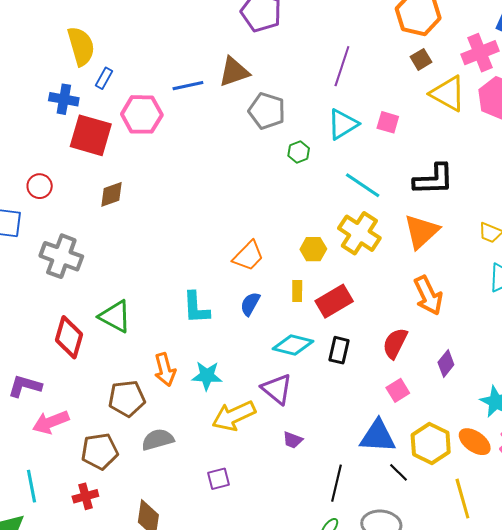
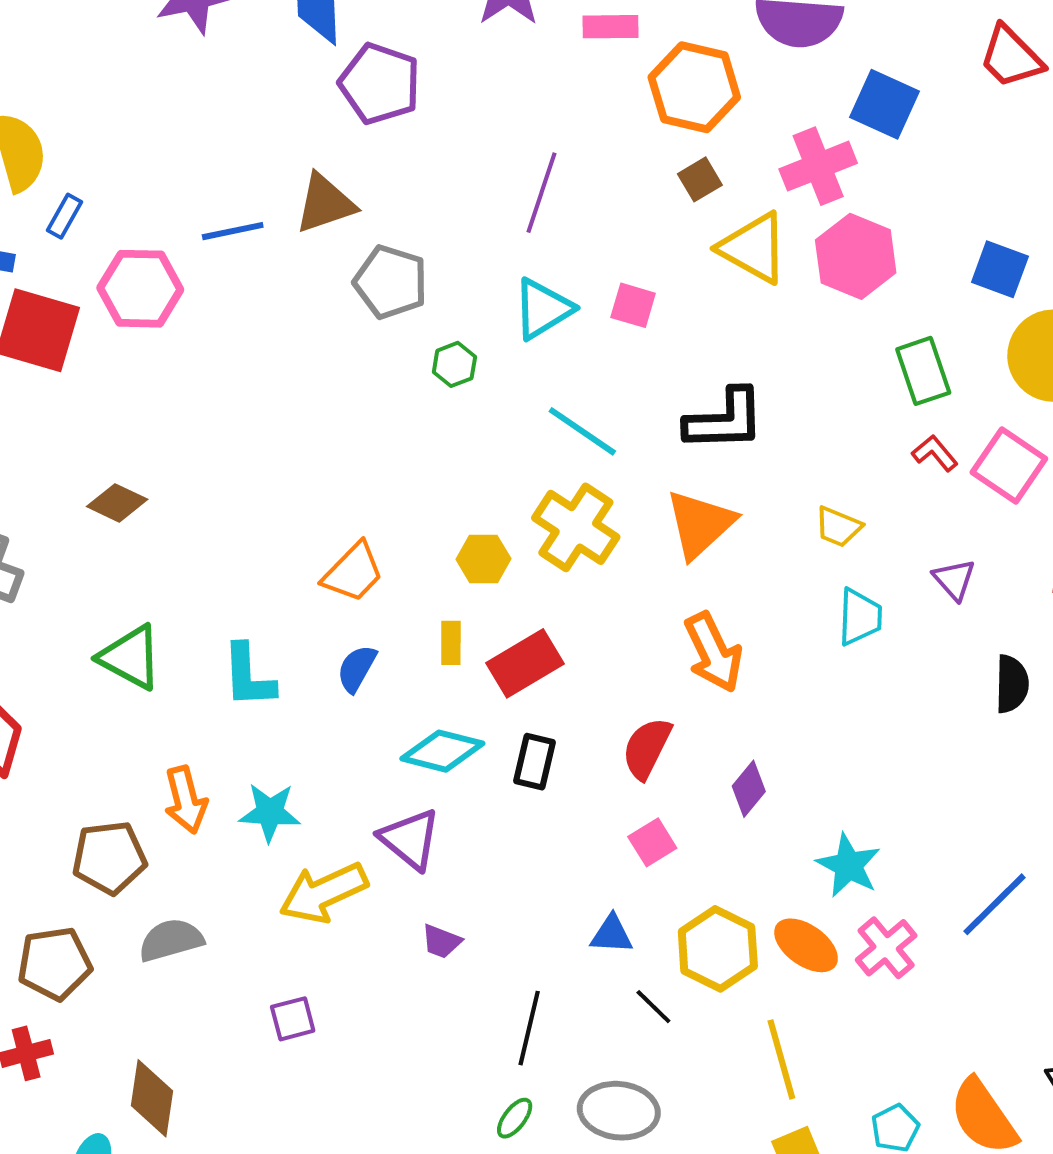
brown diamond: (112, 194) -> (117, 503), moved, turned 44
green triangle: (115, 316) -> (130, 657), moved
blue triangle: (378, 436) -> (612, 934), size x0.6

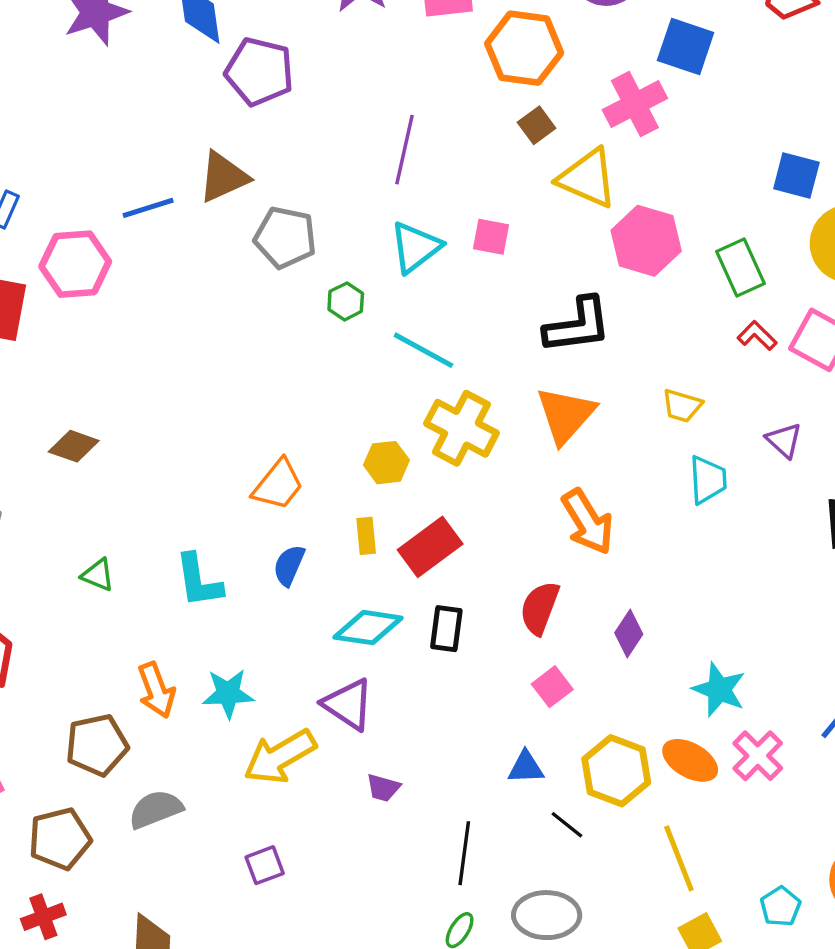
pink hexagon: (856, 256) -> (646, 241), moved
cyan line: (582, 431) -> (423, 350), moved
green triangle: (130, 657) -> (98, 575), size x0.6

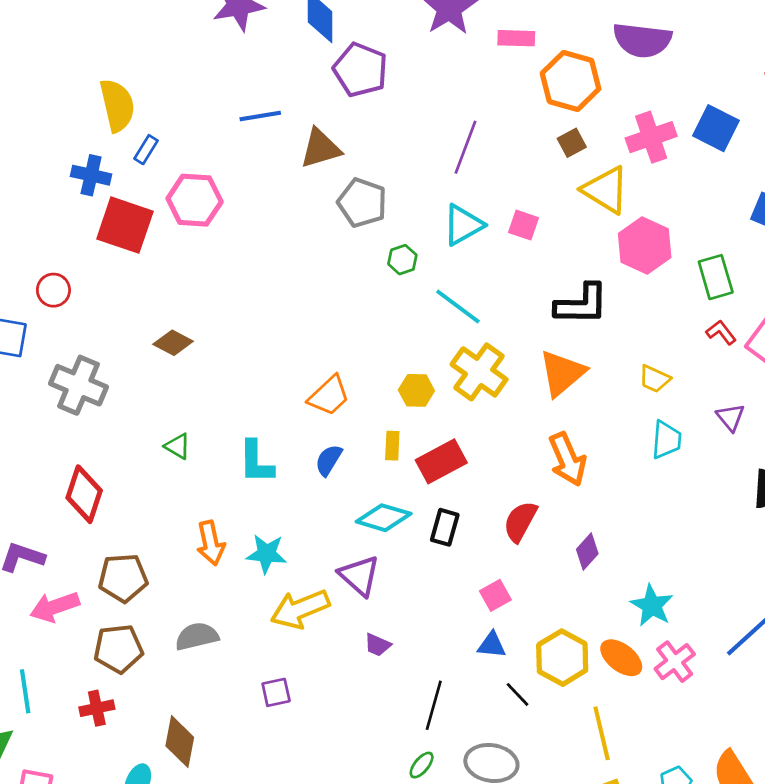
blue square: (686, 47) -> (716, 128), moved
blue line: (148, 208) -> (260, 116), moved
pink square: (552, 687) -> (495, 595), moved
brown pentagon: (97, 745) -> (123, 578), moved

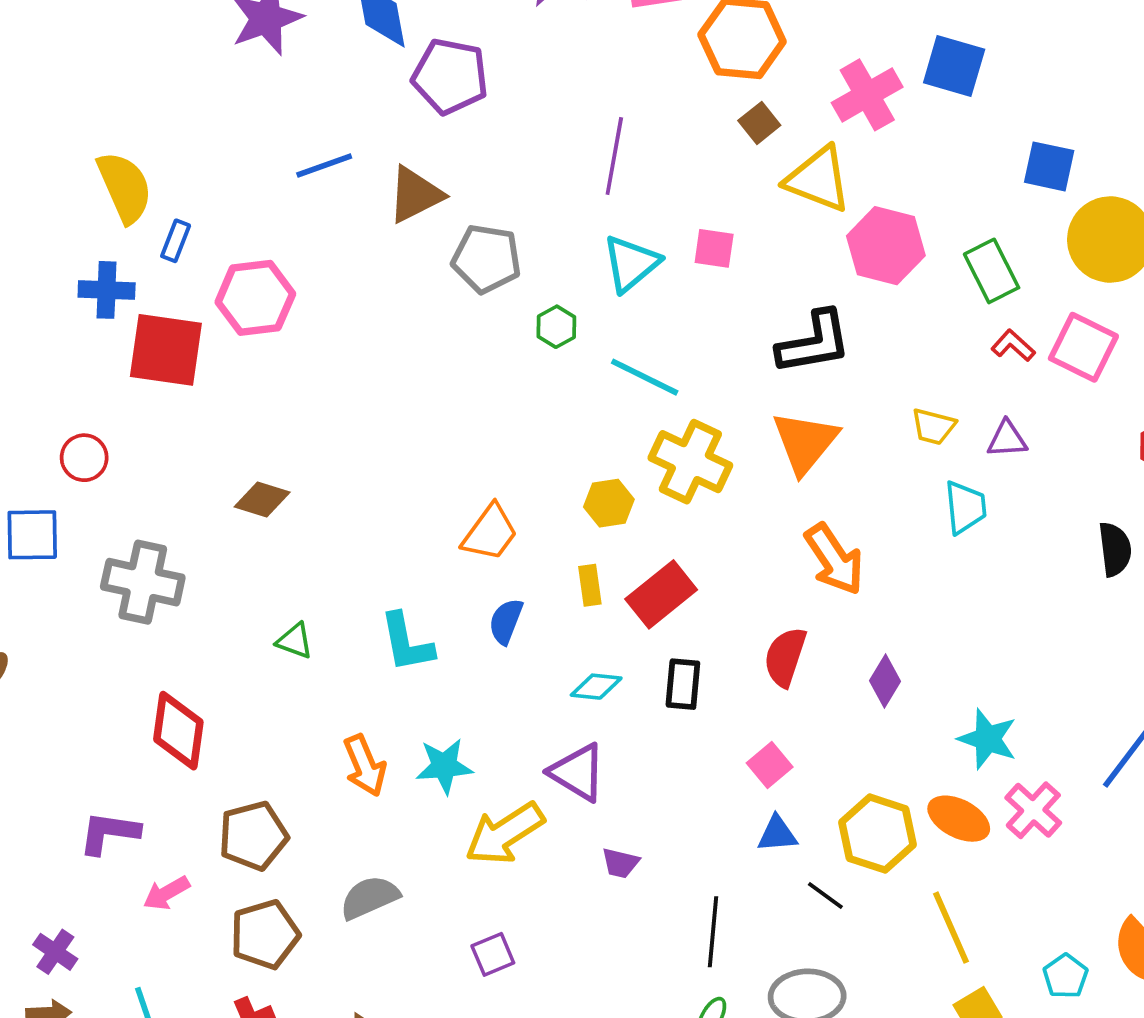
purple triangle: (730, 417) -> (1007, 439), moved, turned -44
cyan diamond: (384, 518) -> (596, 687), size x0.7
pink arrow: (55, 607) -> (166, 893), size x0.7

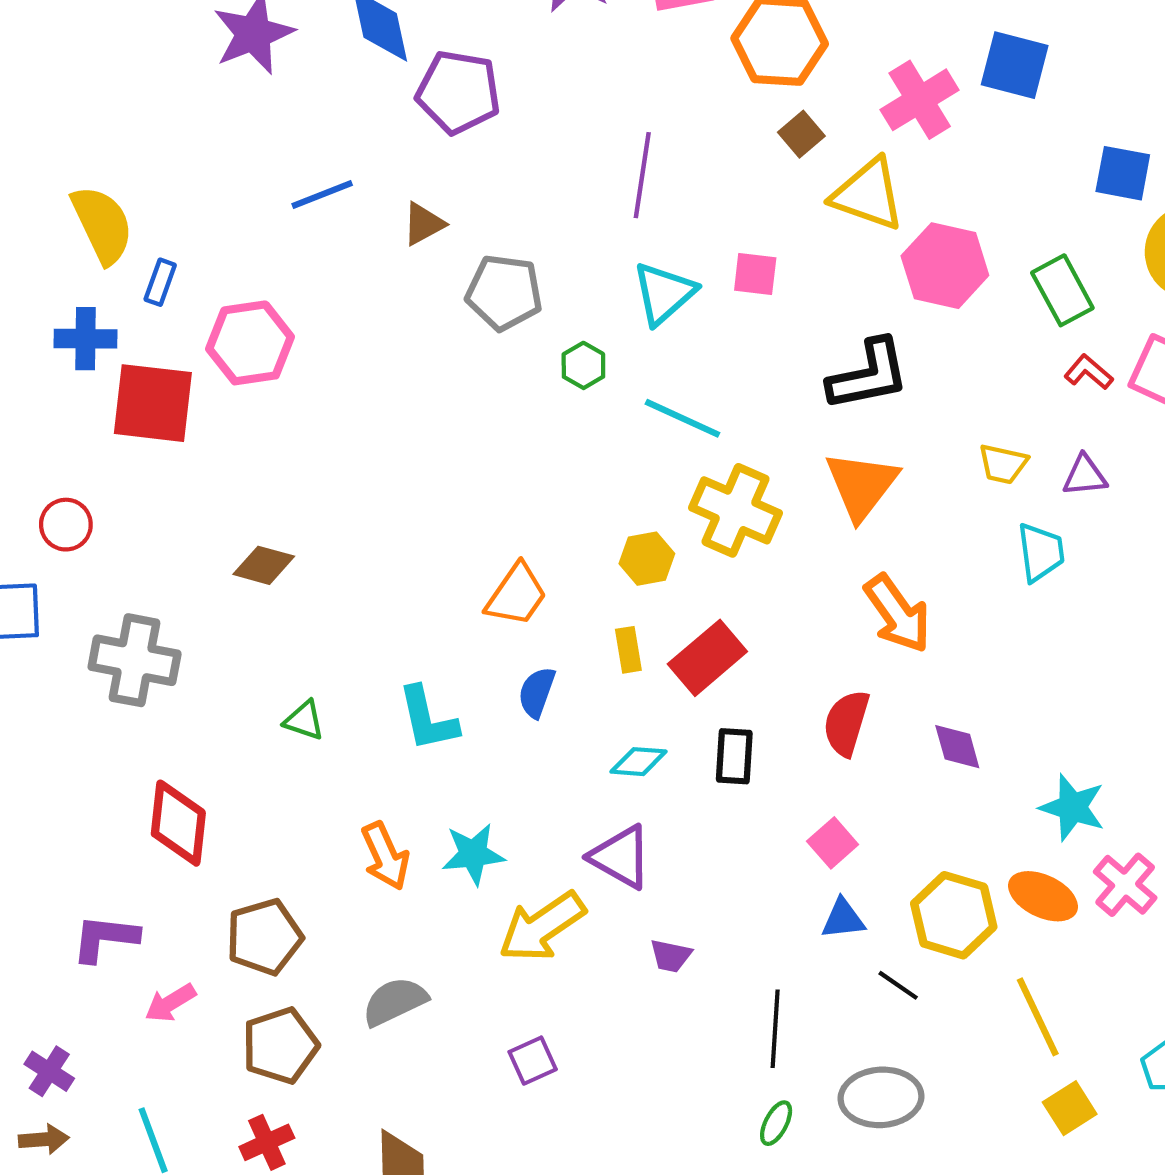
brown triangle: (415, 195) -> (424, 224), size x0.7
purple diamond: (885, 681) -> (957, 747), turned -45

